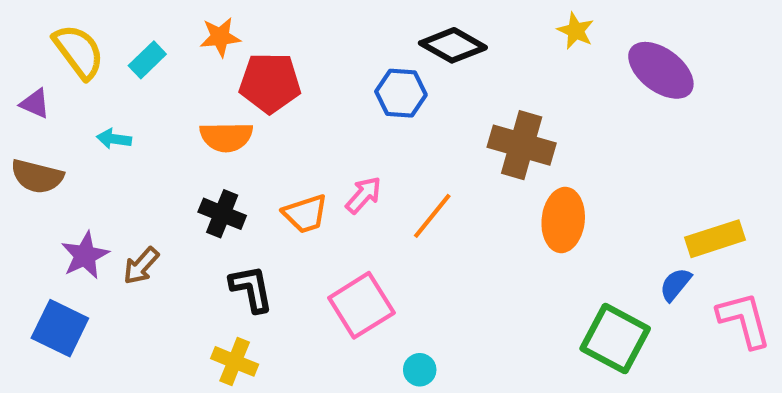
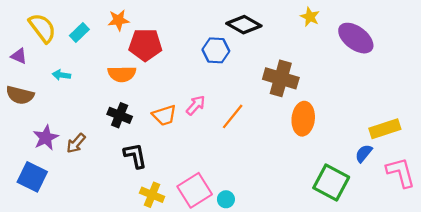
pink square: (361, 305) -> (195, 190), moved
yellow cross: (235, 361) -> (152, 195), moved

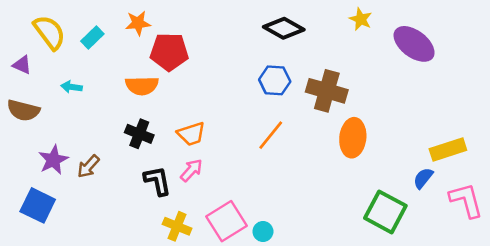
blue hexagon: (216, 50) -> (275, 80), moved
pink arrow: (196, 105) -> (191, 170), moved

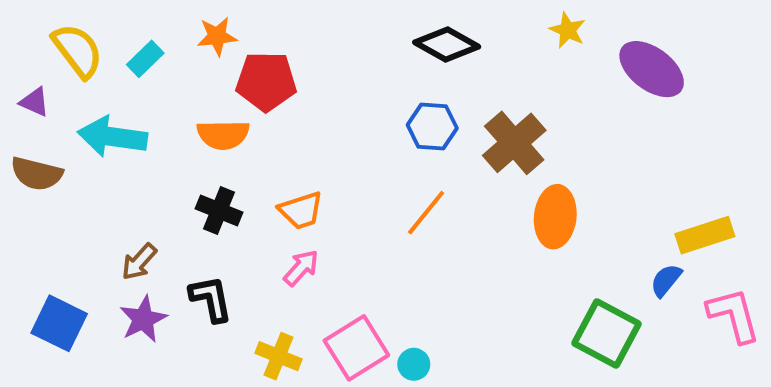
cyan arrow: (72, 87) -> (112, 137), size x2.0
brown cross: (327, 91) -> (514, 143), turned 33
purple star: (53, 160) -> (143, 319), moved
black L-shape: (157, 181) -> (211, 299), moved

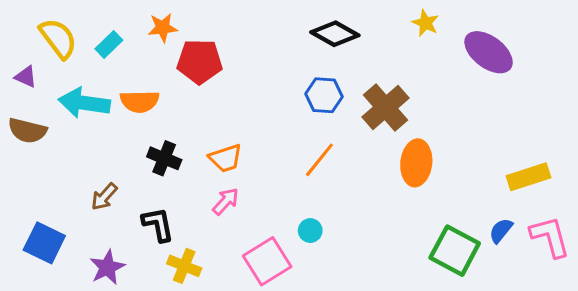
orange semicircle: (223, 135) -> (140, 101), moved
blue semicircle: (666, 280) -> (501, 231), moved
purple star: (143, 319) -> (107, 267), moved
yellow cross: (278, 356) -> (184, 266), moved
cyan circle: (414, 364) -> (310, 231), moved

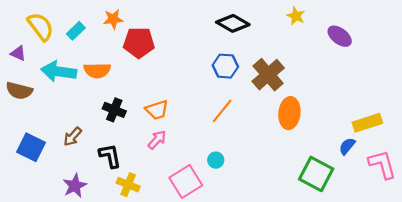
purple ellipse: (489, 52) -> (340, 36), size x0.7
blue semicircle: (501, 231) -> (347, 146), moved
blue square: (44, 243) -> (31, 147), moved

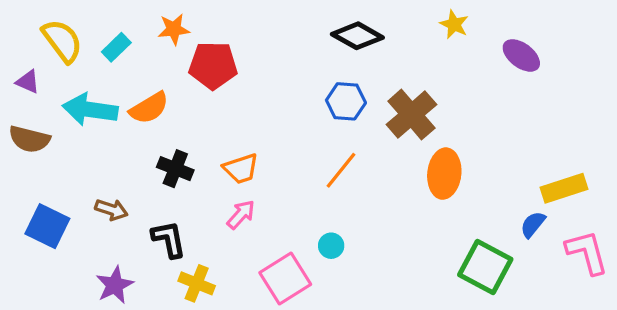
orange semicircle: (97, 70) -> (149, 108), turned -30
brown arrow: (73, 137) -> (111, 210), turned -114

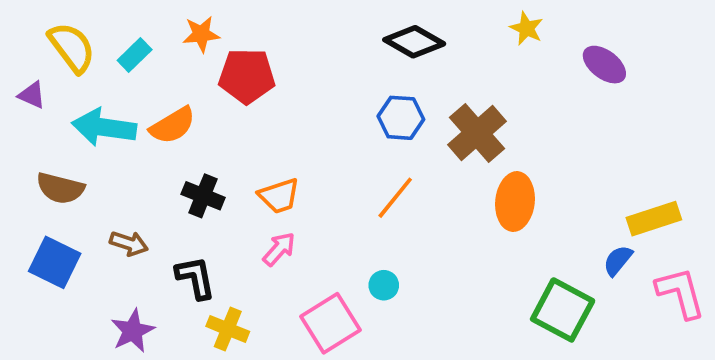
brown semicircle: (29, 139) -> (60, 188), moved

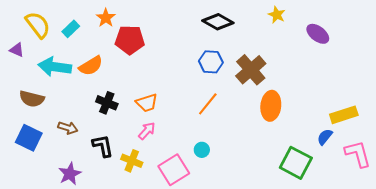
orange star: (201, 34) -> (106, 18), turned -30
yellow cross: (228, 329) -> (132, 161), moved

